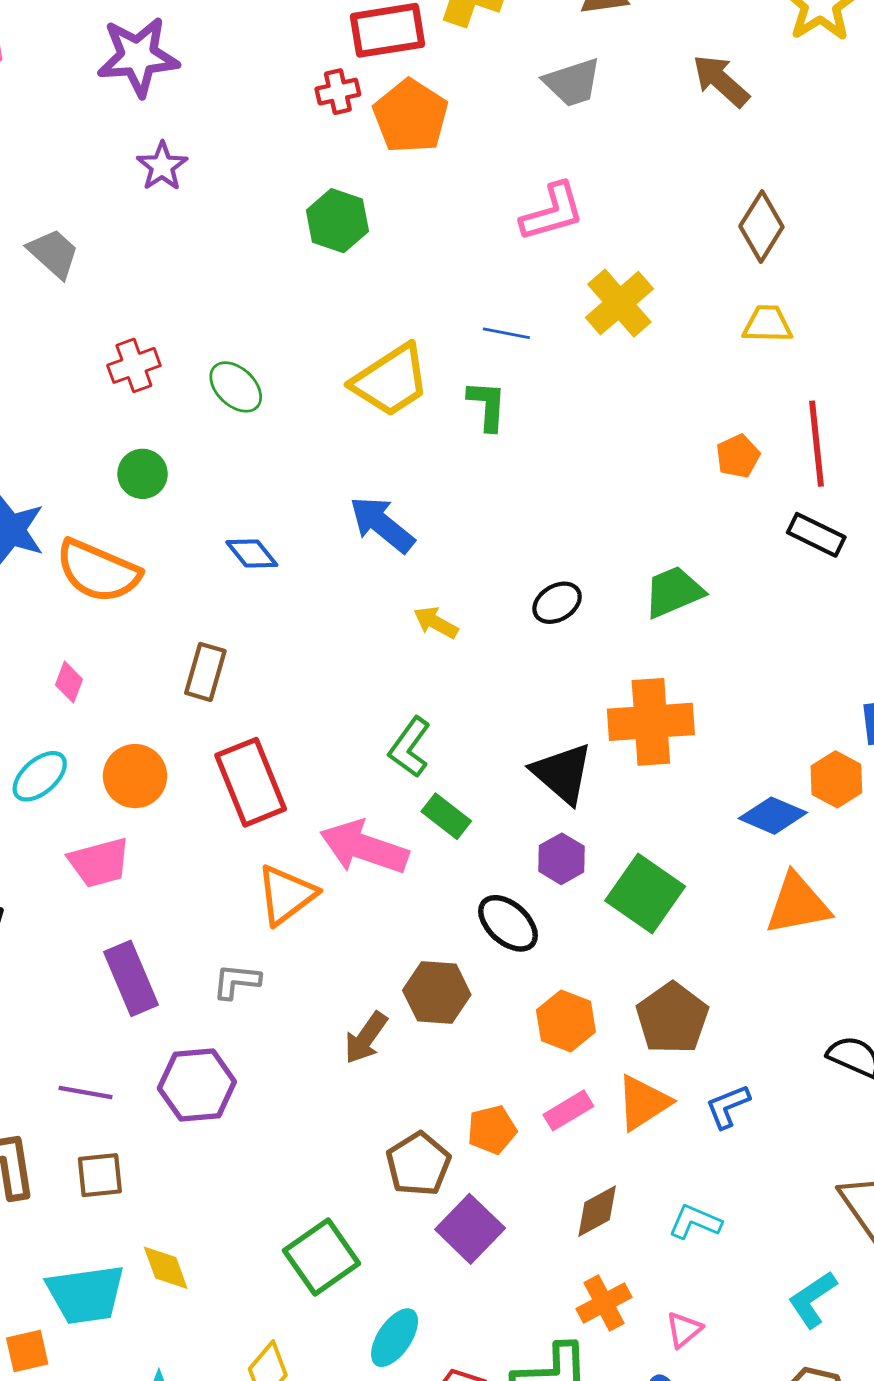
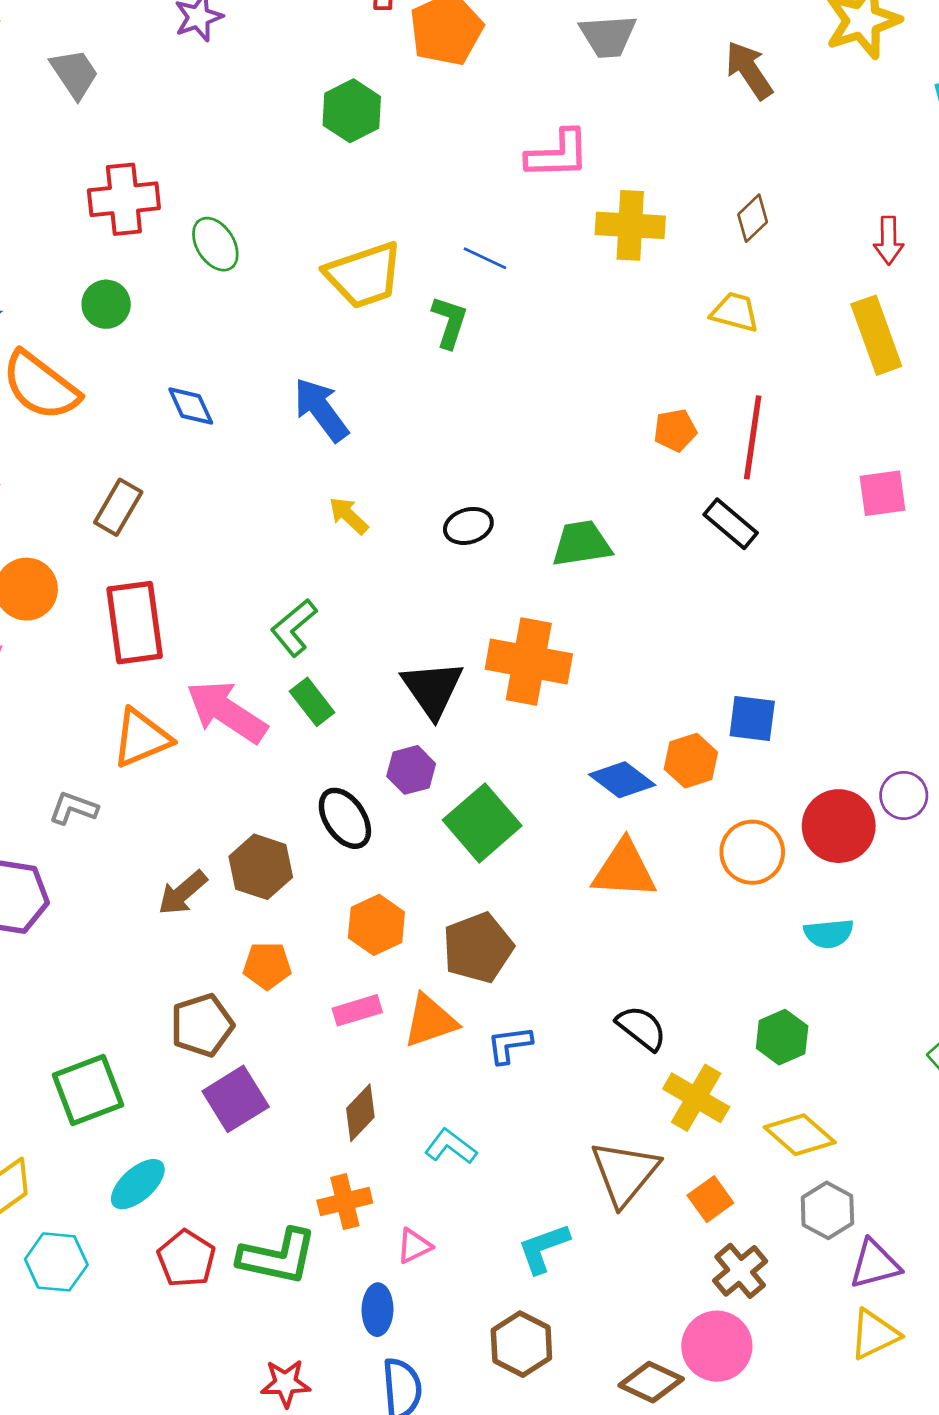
brown diamond: (761, 227) -> (753, 218), size x0.7
yellow cross: (619, 303) -> (630, 225), moved, turned 30
red cross: (134, 365) -> (124, 199), size x1.4
orange pentagon: (492, 1130) -> (267, 966), moved
brown diamond: (597, 1211) -> (360, 1113), turned -32

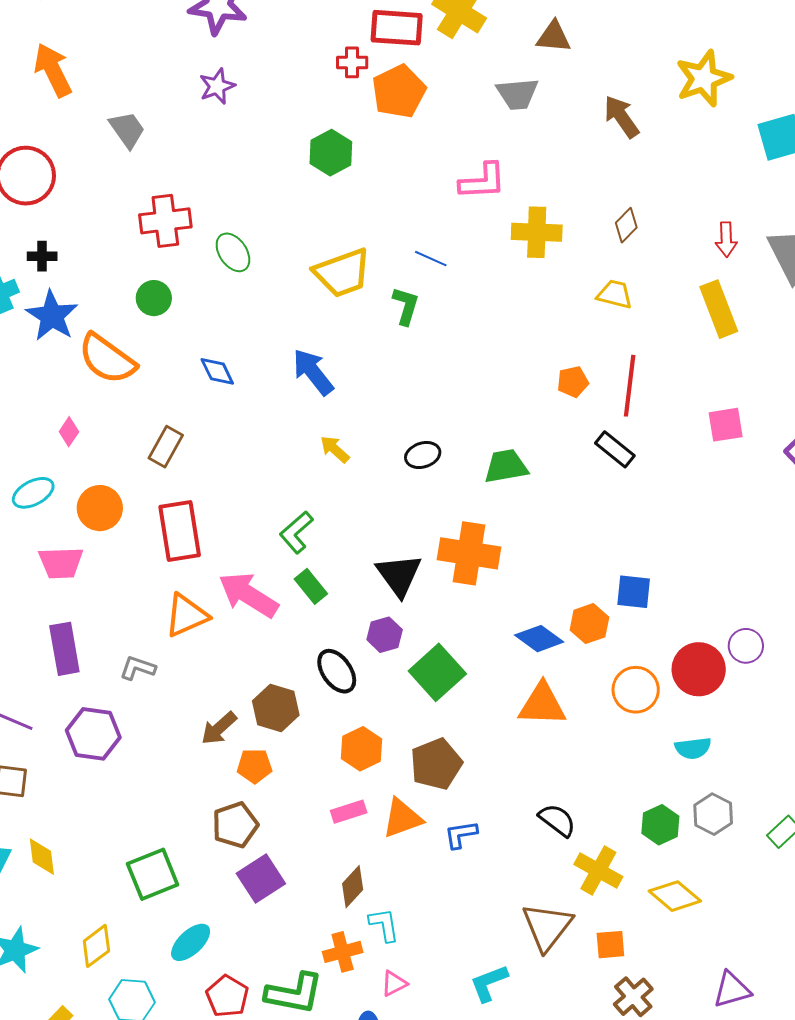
orange pentagon: (267, 966) -> (255, 766), moved
cyan L-shape: (451, 1146) -> (384, 925), moved, turned 45
orange square: (710, 1199) -> (610, 945), turned 32
gray hexagon: (827, 1210) -> (713, 814), moved

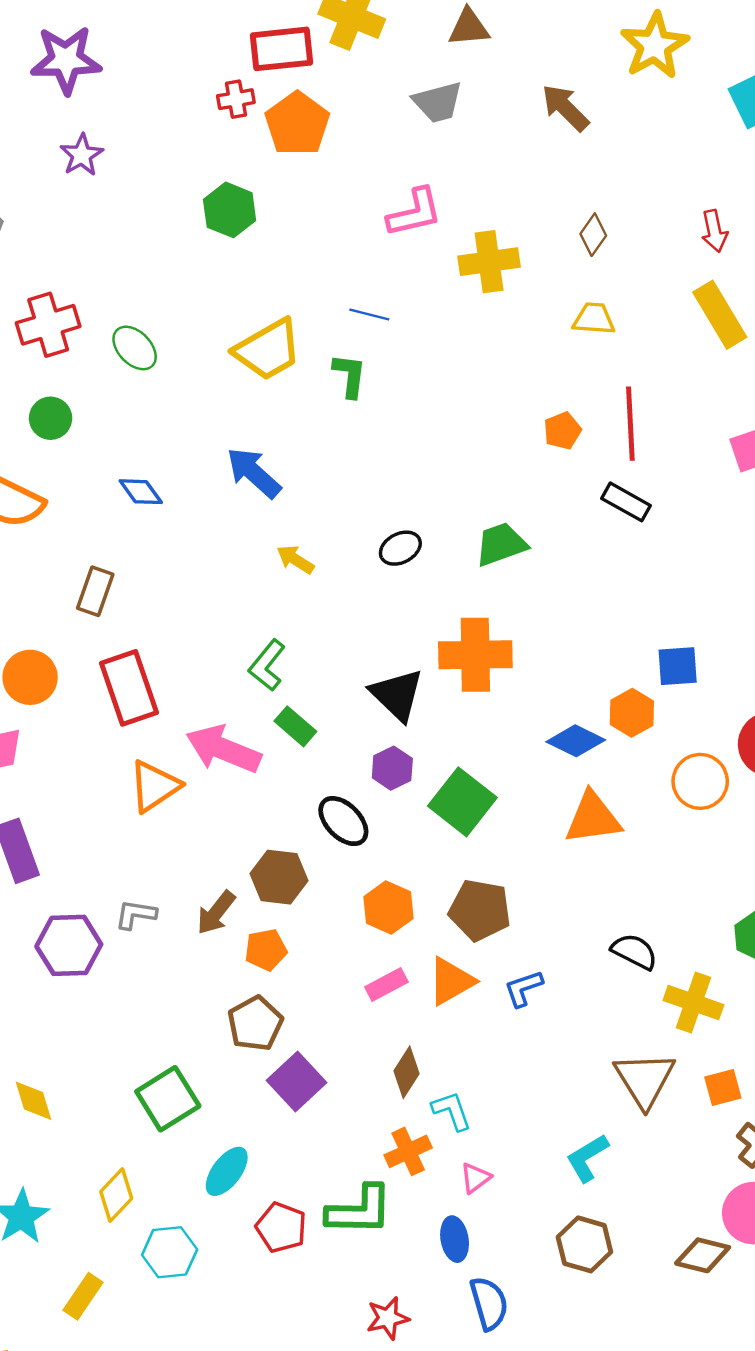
gray L-shape: (138, 668) -> (136, 914), moved
brown pentagon: (436, 764) -> (480, 910), turned -30

